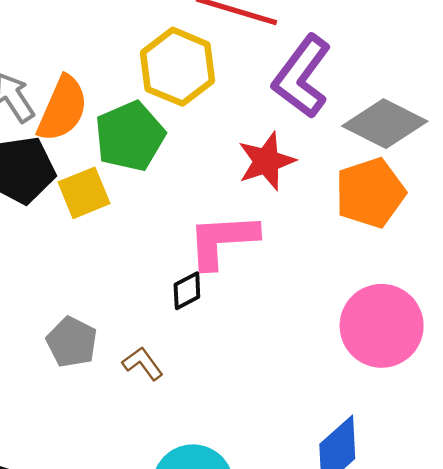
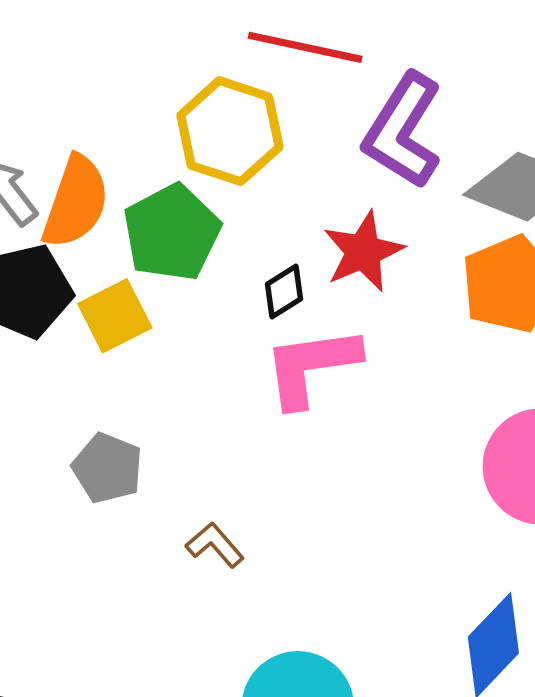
black diamond: (187, 291) -> (284, 291), moved
gray pentagon: (72, 342) -> (108, 468), moved

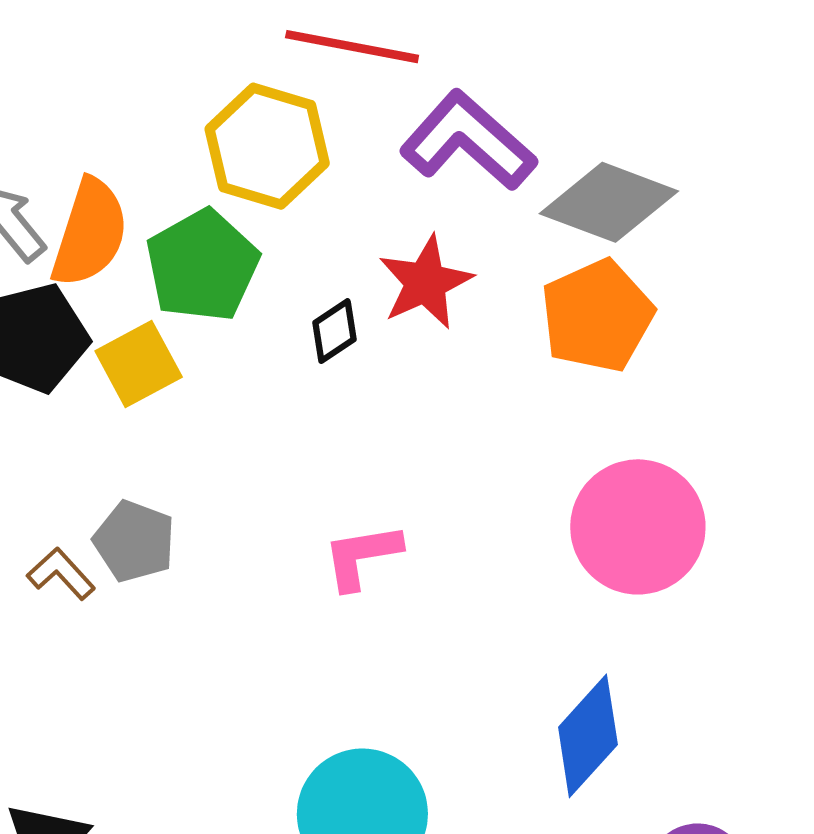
purple L-shape: (403, 131) -> (468, 141), turned 101
pink L-shape: (311, 366) -> (362, 556), moved, size x0.7
brown L-shape: (215, 545) -> (61, 574), moved

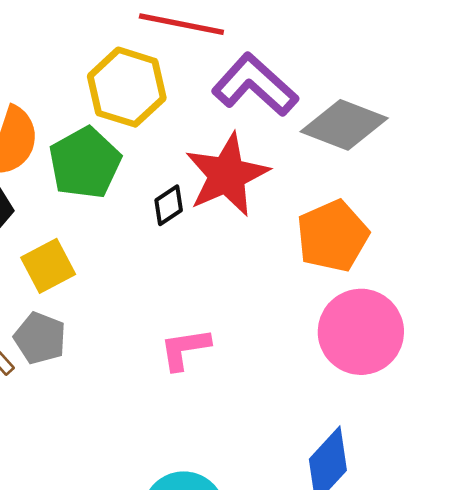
red star: (425, 282) -> (227, 175), size x1.4
orange pentagon: (597, 316) -> (333, 236), moved
yellow square: (139, 364) -> (48, 266), moved

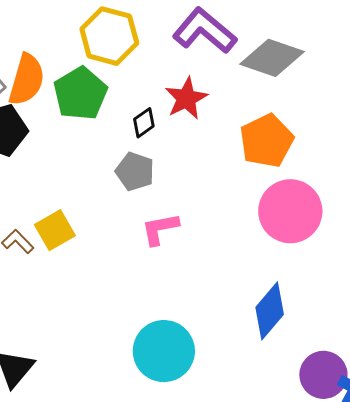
red star: (227, 175) -> (186, 98), size x0.7
yellow square: (48, 266) -> (55, 230), moved
gray pentagon: (40, 338) -> (135, 172), moved

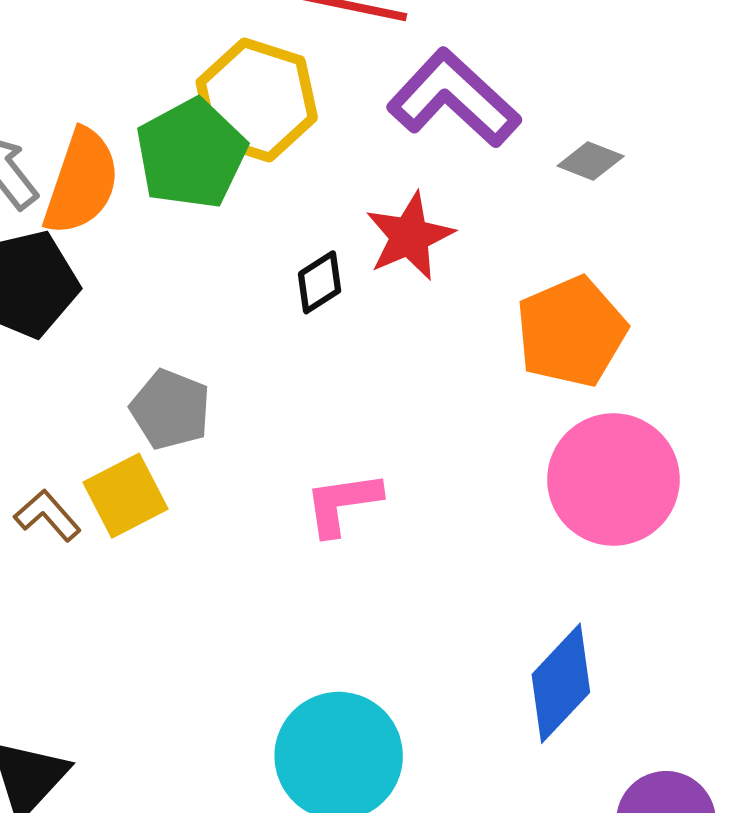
gray diamond: (272, 58) -> (591, 161), size x0.5
green pentagon: (80, 94) -> (191, 154), moved
gray pentagon: (135, 172) -> (170, 409), moved

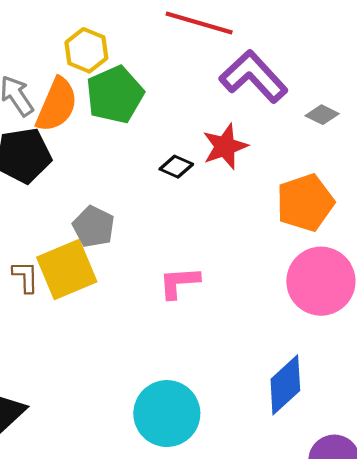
yellow hexagon: (257, 100) -> (86, 50), moved, size x0.7
black diamond: (320, 282) -> (176, 167), turned 52
yellow square: (125, 496) -> (67, 270), size x1.4
brown L-shape: (48, 515) -> (25, 277), turned 36

